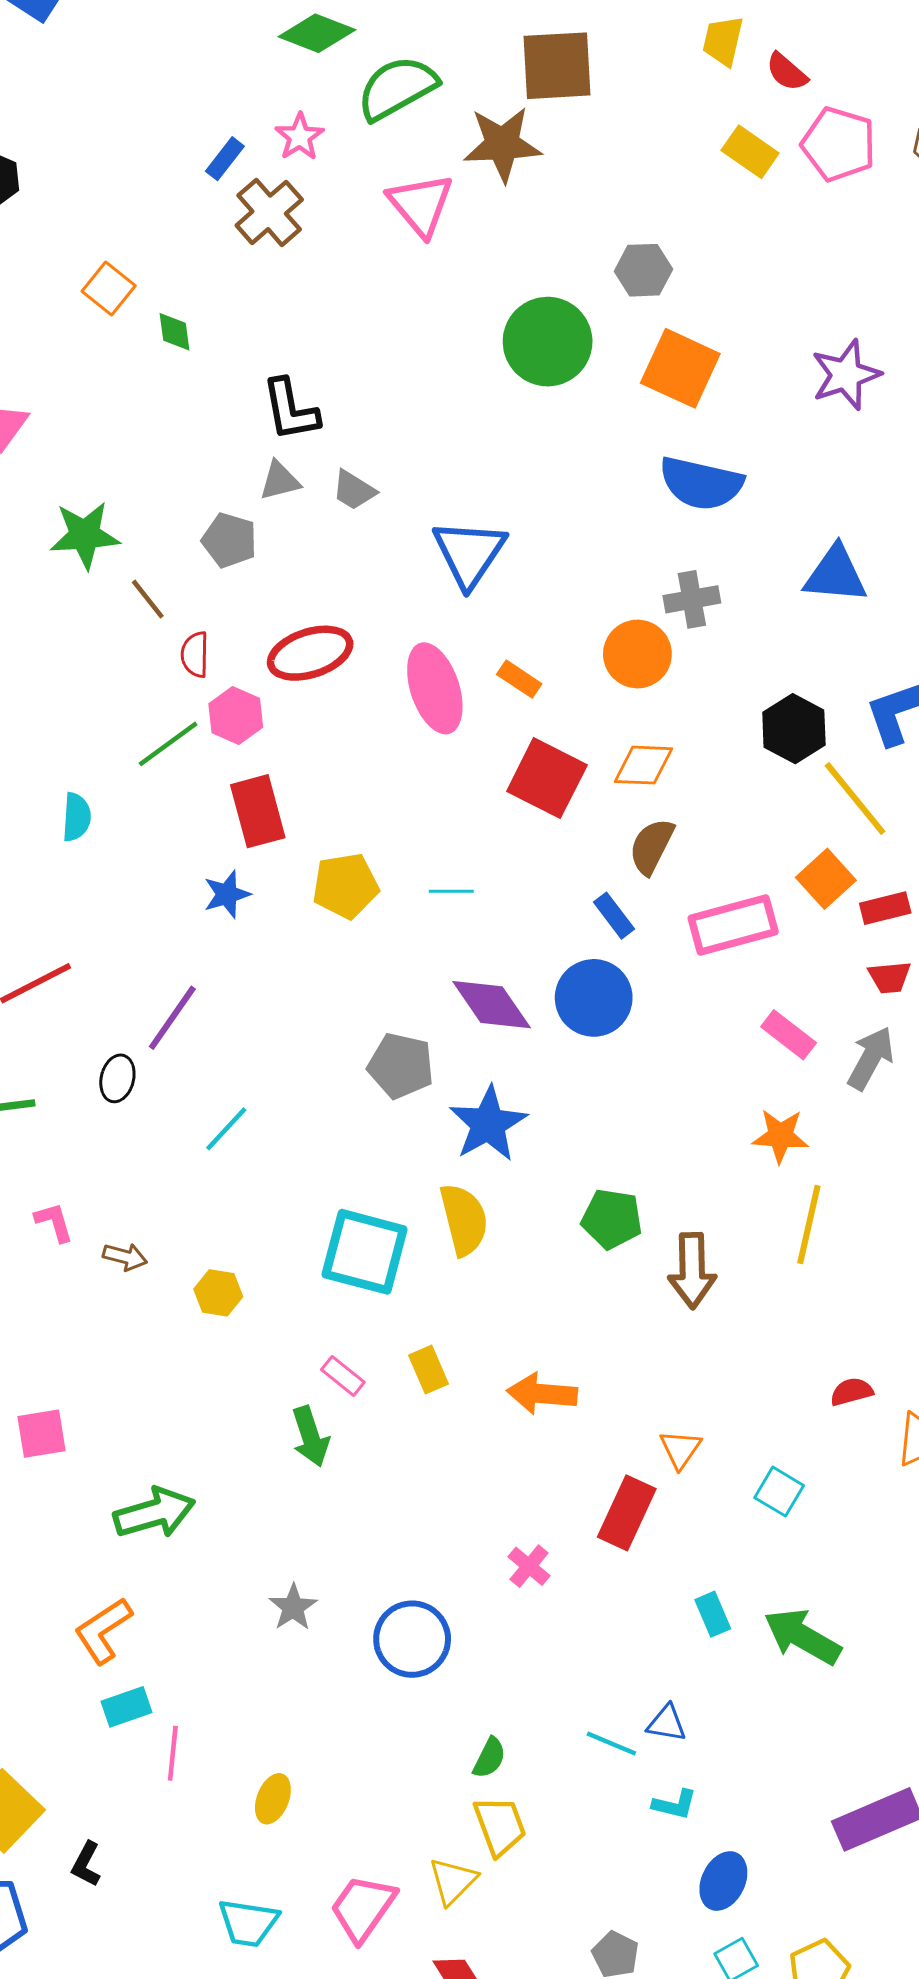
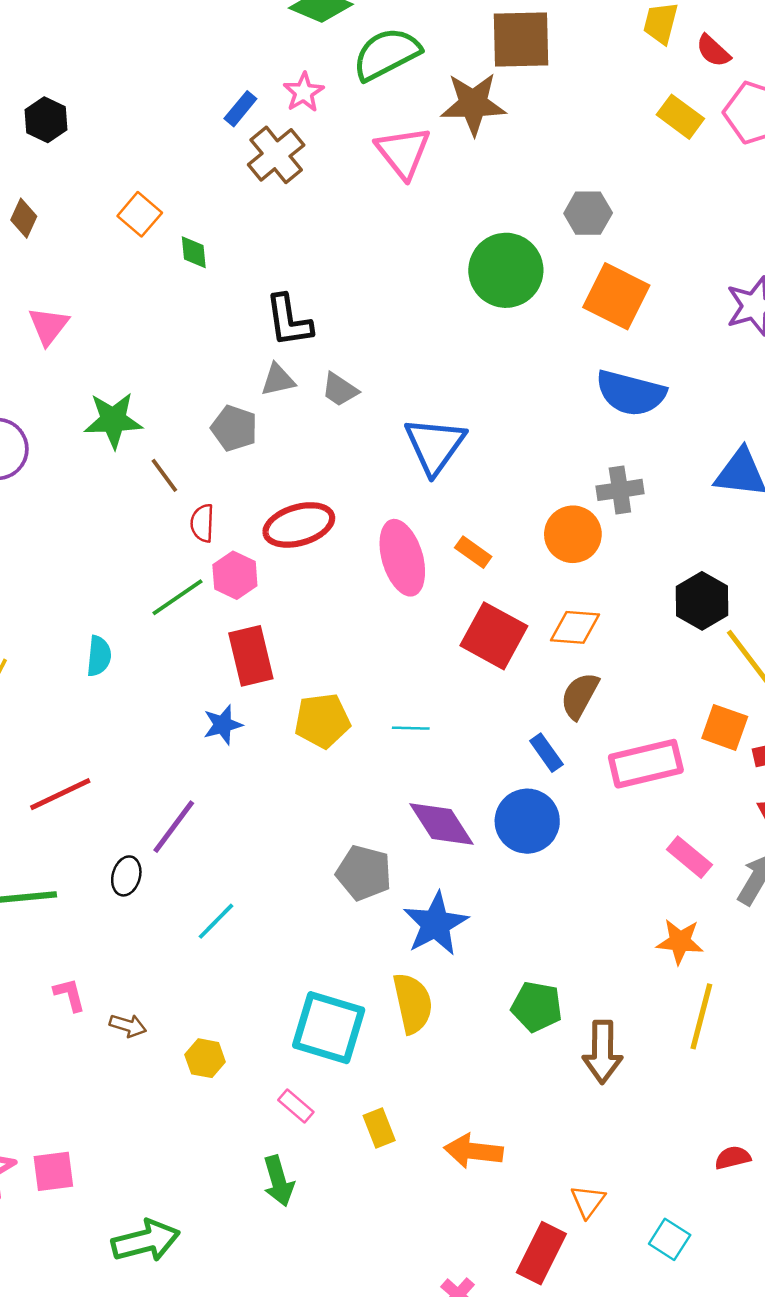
orange square: (826, 879) -> (725, 727), turned -30
pink rectangle: (343, 1376) -> (296, 1106), moved

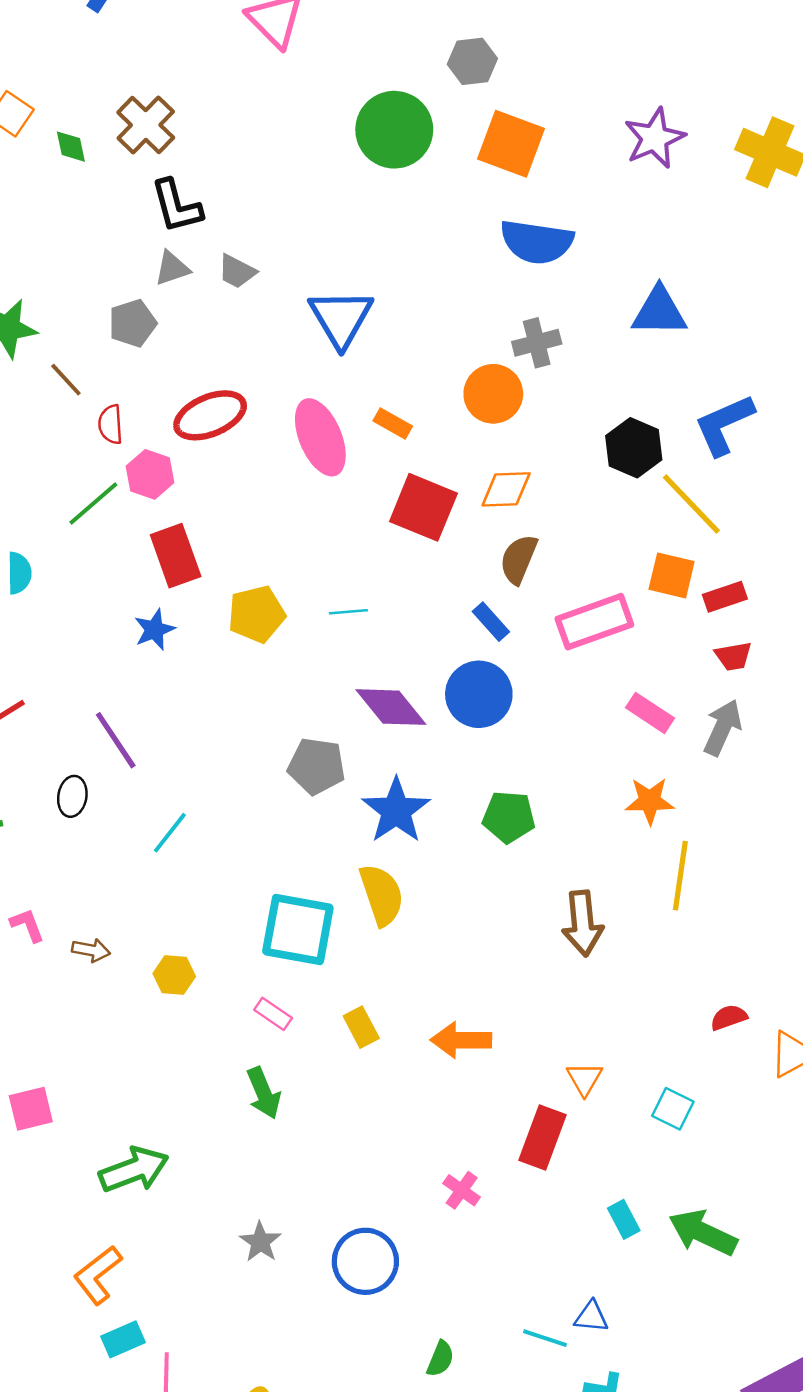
brown cross: (276, 155) -> (146, 125), moved
gray pentagon: (234, 428) -> (133, 323), turned -30
purple line: (174, 827) -> (116, 740), turned -64
green pentagon: (537, 1007) -> (509, 817), moved

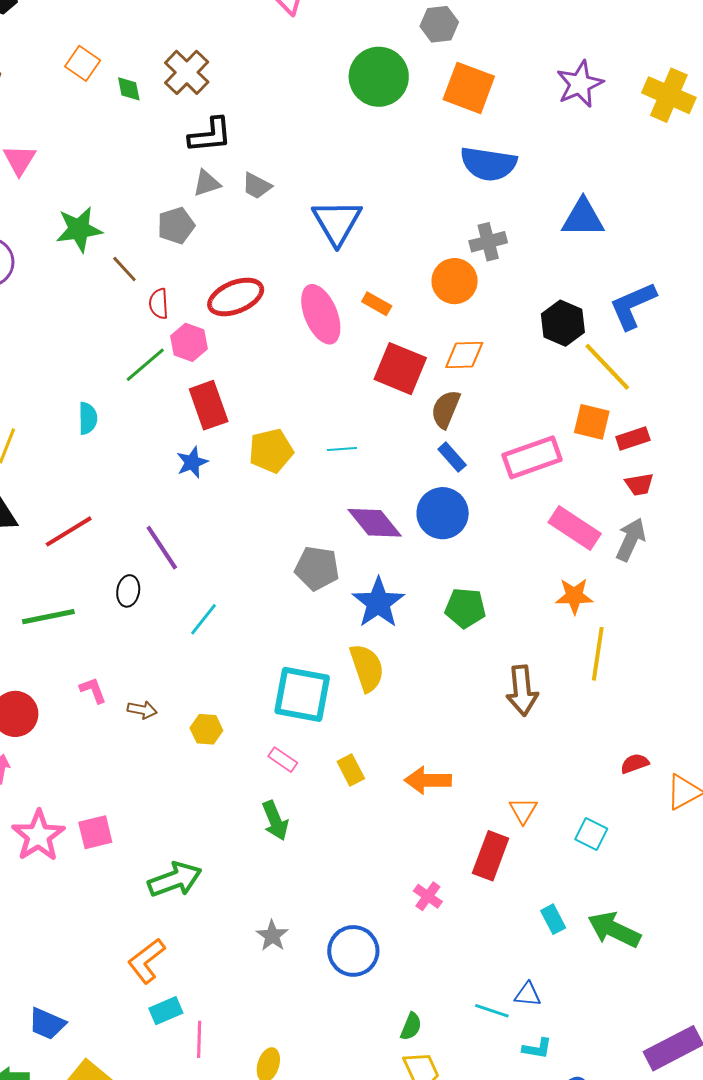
black L-shape: (176, 206) -> (210, 135), turned -81
brown semicircle: (519, 559) -> (446, 409), moved
pink rectangle: (650, 713) -> (575, 528), size x1.4

